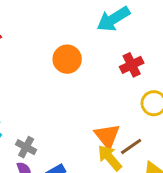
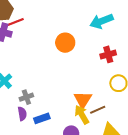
gray cross: (26, 147) -> (26, 97), turned 32

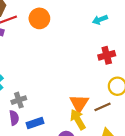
cyan arrow: (102, 21) -> (100, 20), size x0.6
orange circle: (65, 43) -> (39, 18), moved
brown line: (98, 110) -> (102, 107), moved

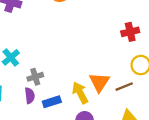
yellow arrow: (78, 120) -> (80, 93), moved

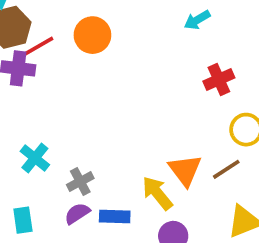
purple semicircle: (30, 96) -> (77, 213), turned -105
blue rectangle: (52, 102) -> (115, 216), turned 30

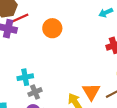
orange circle: (92, 35) -> (52, 28), moved
cyan cross: (35, 158) -> (25, 77), moved, turned 35

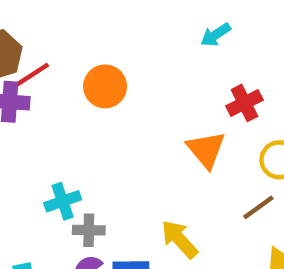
gray cross: (35, 92) -> (89, 230), turned 32
orange triangle: (91, 92) -> (206, 150), moved

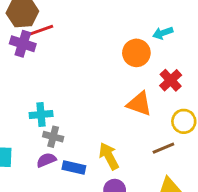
orange circle: (105, 86) -> (136, 53), moved
red cross: (245, 103) -> (171, 80), turned -30
orange triangle: (206, 150) -> (139, 104), turned -44

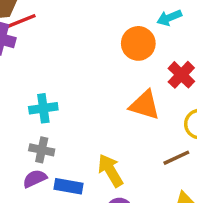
cyan cross: (41, 114) -> (43, 108), moved

